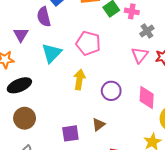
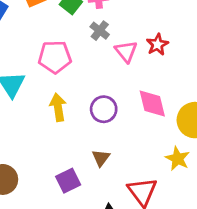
gray cross: (147, 31) -> (100, 31), moved

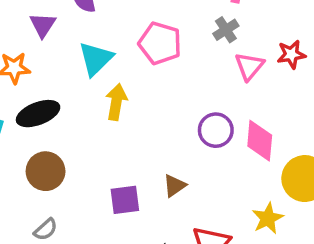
red star: (157, 45) -> (291, 54), moved
yellow arrow: (58, 107) -> (116, 102), moved
purple circle: (104, 109) -> (216, 130), moved

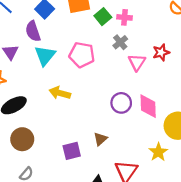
cyan triangle: (96, 59) -> (45, 56), moved
yellow arrow: (116, 102) -> (60, 93), turned -78

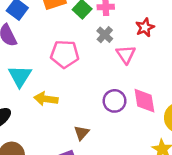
red star: (161, 52) -> (145, 27), moved
cyan triangle: (45, 56) -> (20, 76), moved
brown triangle: (100, 139) -> (81, 133), moved

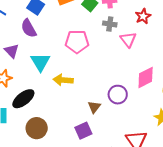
gray cross: (105, 35) -> (110, 24), turned -32
purple circle: (115, 101) -> (118, 95), moved
pink diamond: (144, 101) -> (146, 77), turned 75

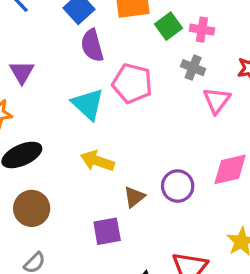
purple semicircle: (29, 28) -> (92, 45), moved
cyan triangle: (40, 62) -> (88, 104), moved, turned -30
yellow arrow: (63, 80) -> (97, 161), moved

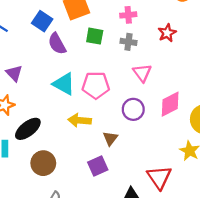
green square: (169, 26) -> (95, 36), moved, turned -30
pink pentagon: (132, 83) -> (96, 85), moved
pink triangle: (217, 100) -> (142, 73), moved
purple circle: (178, 186) -> (133, 109), moved

